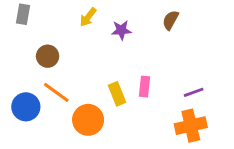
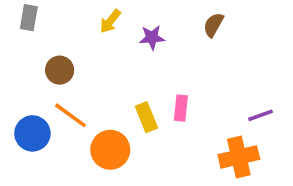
purple line: (194, 92) -> (261, 115), moved

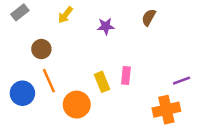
gray rectangle: (29, 18) -> (20, 12), turned 42
yellow arrow: (110, 21) -> (65, 15), moved
orange line: (70, 115) -> (49, 81), turned 30

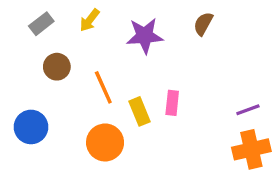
gray rectangle: (20, 12) -> (41, 24), moved
purple star: (106, 26) -> (145, 36), size x1.5
orange line: (49, 81) -> (103, 87), moved
orange cross: (166, 110) -> (251, 149), moved

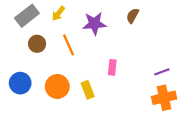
gray rectangle: (41, 24) -> (27, 16), size x1.5
orange line: (103, 87) -> (69, 45), moved
yellow rectangle: (139, 111) -> (88, 90), moved
orange circle: (105, 142) -> (57, 86), moved

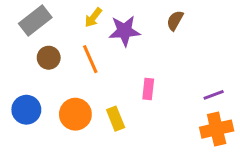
yellow arrow: (58, 13) -> (93, 18), moved

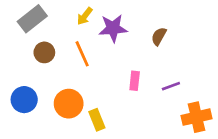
brown semicircle: (175, 21) -> (159, 36), moved
purple line: (214, 95) -> (171, 86), moved
yellow rectangle: (116, 119) -> (97, 120), moved

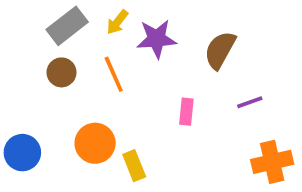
gray rectangle: (32, 19) -> (67, 26), moved
brown semicircle: (159, 36) -> (220, 50), size x1.5
purple line: (171, 86) -> (250, 102), moved
blue circle: (24, 100) -> (22, 153), moved

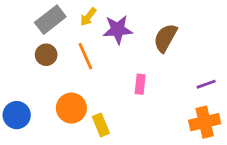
purple line: (250, 102) -> (206, 84), moved

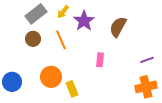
purple star: (118, 29) -> (84, 21), turned -30

